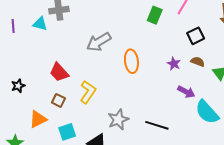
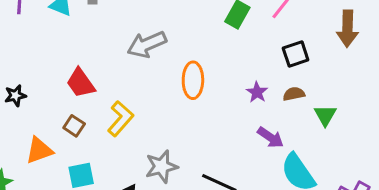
brown semicircle: (198, 62) -> (294, 94), turned -40

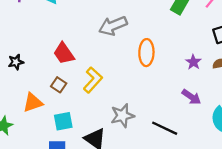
purple arrow: (270, 137) -> (191, 97), moved

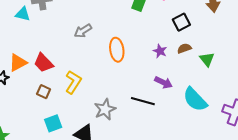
gray arrow: (113, 26) -> (83, 31), size x0.7
orange triangle: (33, 103) -> (18, 63), moved
black line: (165, 128) -> (143, 101), moved

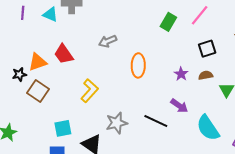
red trapezoid: (43, 63) -> (64, 54), moved
brown square: (44, 92) -> (38, 91), moved, size x1.5

